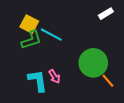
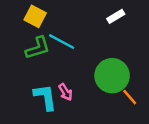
white rectangle: (106, 14) -> (116, 16), moved
yellow square: (29, 24) -> (35, 16), moved

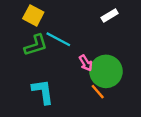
pink arrow: (65, 92) -> (86, 63), moved
orange line: (130, 97) -> (98, 92), moved

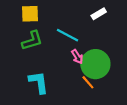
yellow square: (33, 15) -> (30, 14), turned -30
cyan line: (58, 39) -> (68, 35), moved

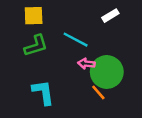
pink arrow: (77, 57) -> (86, 64), turned 128

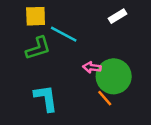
cyan line: (76, 40) -> (64, 34), moved

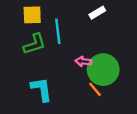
white rectangle: (117, 16) -> (97, 13), moved
cyan line: (64, 34) -> (58, 31), turned 55

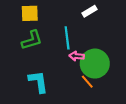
cyan line: (58, 31) -> (67, 38), moved

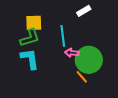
yellow square: (30, 13) -> (34, 23), moved
cyan L-shape: (38, 82) -> (30, 59), moved

